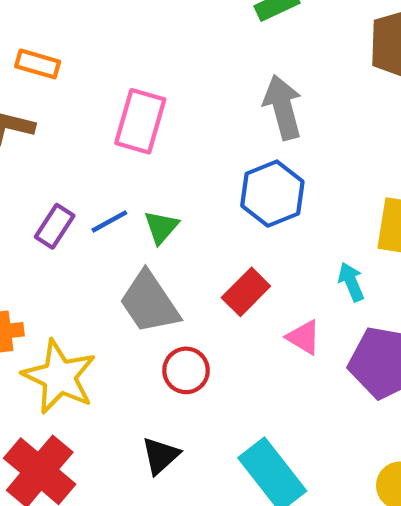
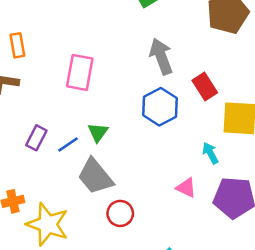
orange rectangle: (38, 64) -> (17, 45), turned 70
blue line: (109, 221) -> (68, 144), moved
red rectangle: (246, 292) -> (205, 87), moved, turned -72

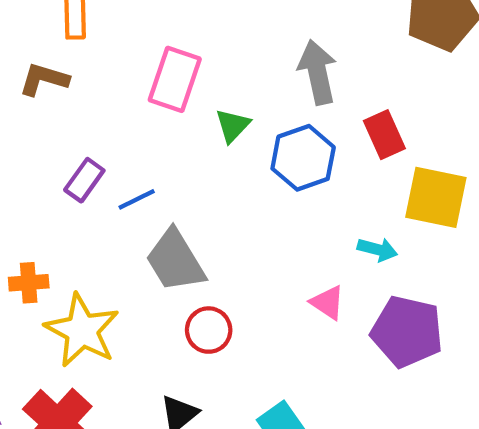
green triangle: (98, 132) -> (233, 126), moved
cyan arrow: (210, 153) -> (377, 249), turned 125

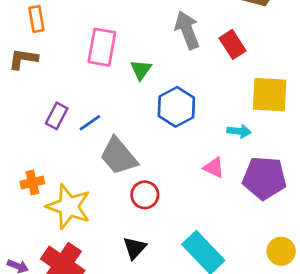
red rectangle: (384, 135) -> (232, 44), moved
blue hexagon: (303, 158) -> (176, 107), moved

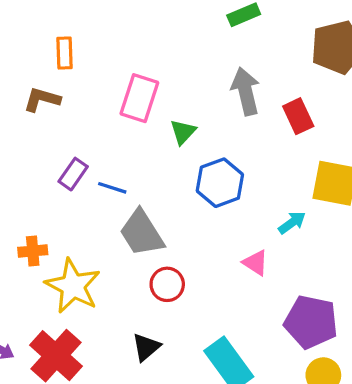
blue line: (90, 123) -> (112, 188), turned 45
cyan arrow: (239, 131) -> (292, 223), turned -50
purple pentagon: (264, 178) -> (311, 322), moved

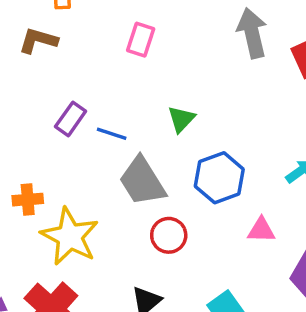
pink rectangle: (139, 98) -> (141, 40), size x0.7
green triangle: (183, 132) -> (181, 119), moved
blue hexagon: (220, 183) -> (219, 178), moved
pink triangle: (255, 263) -> (261, 230), moved, turned -32

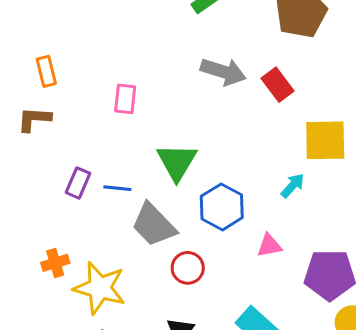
gray arrow: (252, 33) -> (223, 72), turned 132
green triangle: (181, 119) -> (177, 162), size x1.6

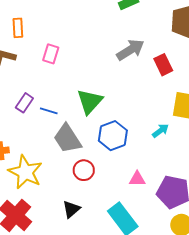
gray arrow: (223, 72) -> (130, 50), turned -60
pink rectangle: (125, 99) -> (51, 54), moved
pink triangle: (269, 245) -> (137, 179), moved

